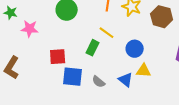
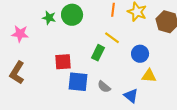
green star: (11, 13) -> (49, 18), moved
pink star: (30, 29) -> (20, 34), moved
blue triangle: (126, 80) -> (131, 96), moved

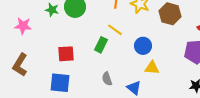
blue square: (78, 82) -> (60, 83), moved
gray semicircle: (104, 87) -> (107, 79), turned 32

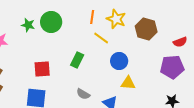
yellow line: (115, 30) -> (101, 38), moved
gray semicircle: (107, 79) -> (83, 94), turned -40

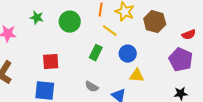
green circle: (51, 22) -> (70, 22), moved
green rectangle: (77, 60) -> (96, 53), moved
purple pentagon: (172, 67) -> (181, 60), turned 30

